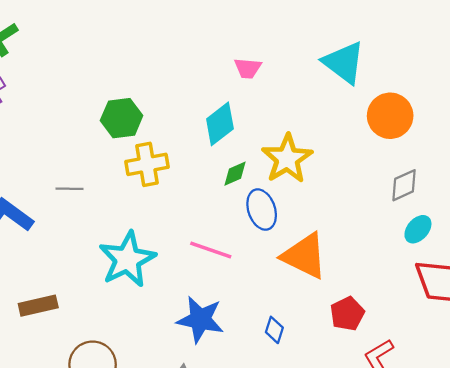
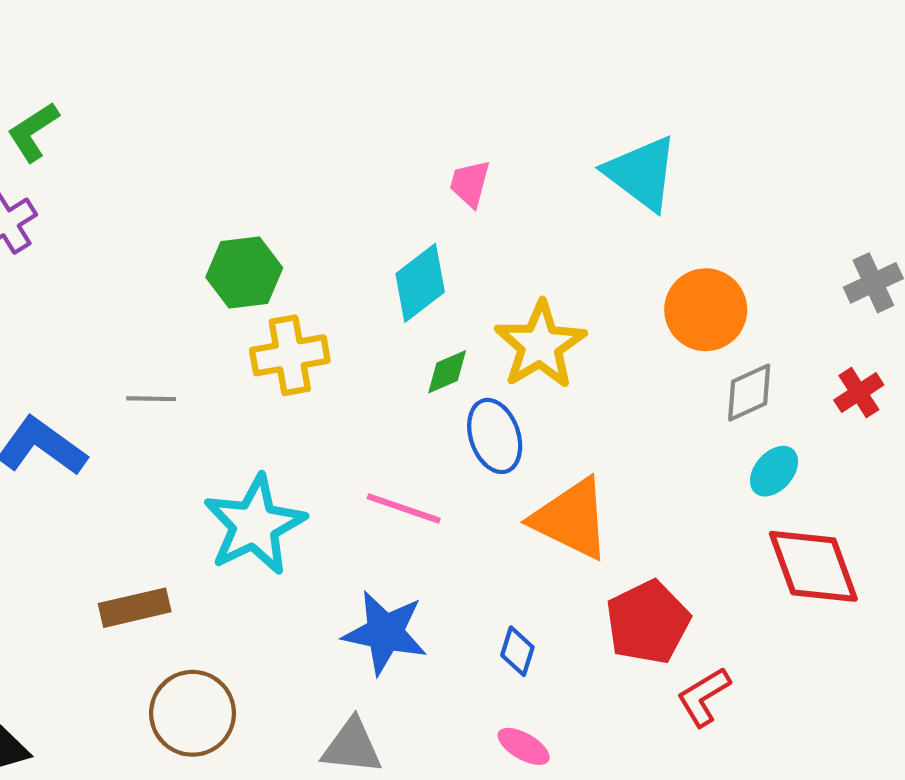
pink trapezoid: (248, 68) -> (470, 184), turned 100
orange circle: (390, 116) -> (706, 310), moved
brown rectangle: (38, 306) -> (135, 608), moved
red pentagon: (347, 314) -> (648, 622), size x1.4

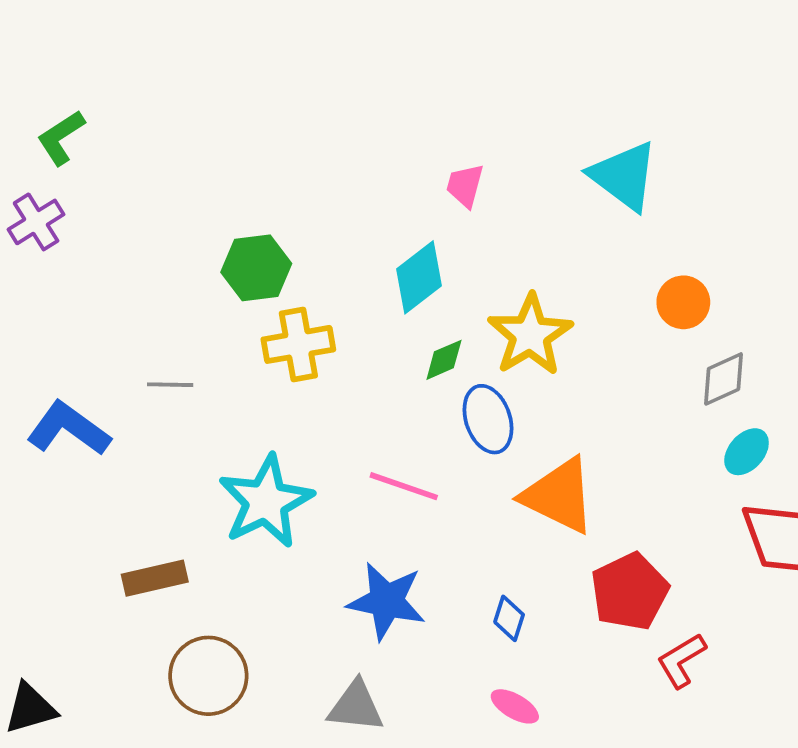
orange circle: (706, 310) -> (683, 302), size x0.7

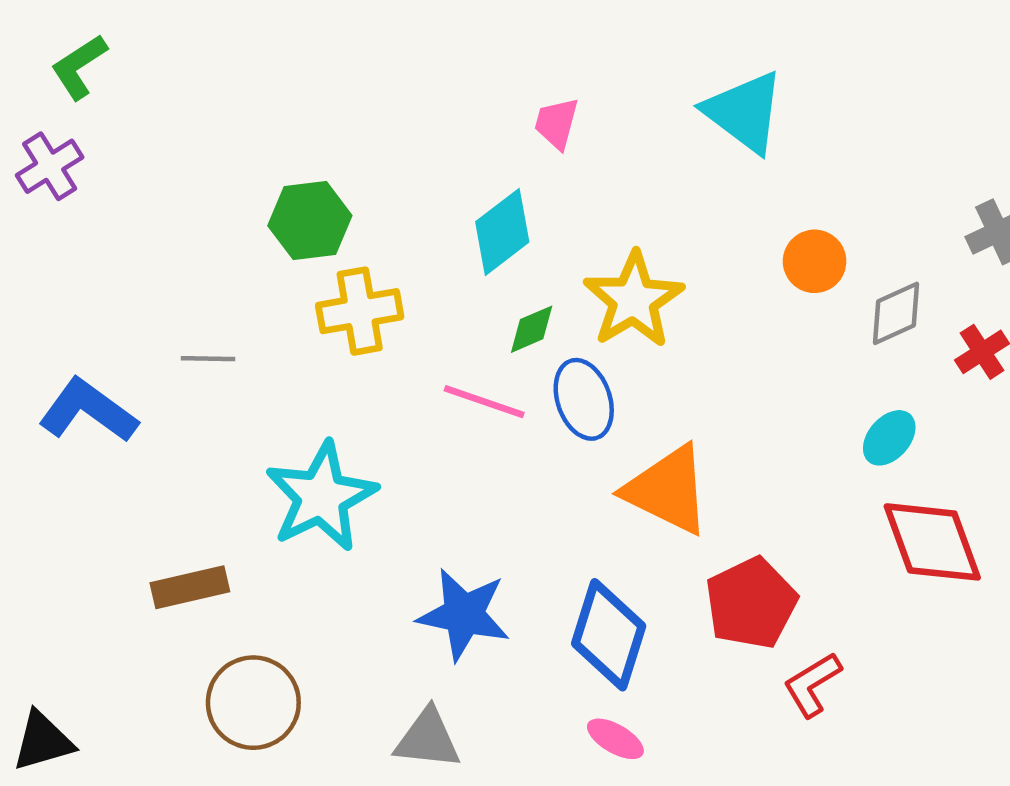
gray diamond: (724, 379) -> (896, 313), moved
pink line: (404, 486) -> (484, 402), moved
blue diamond: (509, 618) -> (609, 635), size x2.0

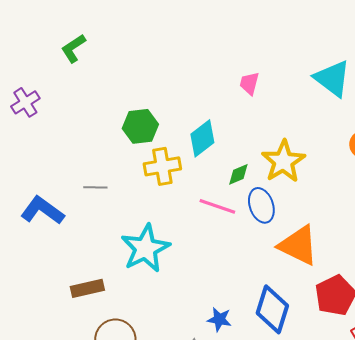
green L-shape: (79, 67) -> (73, 48), moved
cyan diamond: (502, 232) -> (202, 138), moved
blue star: (464, 614) -> (219, 319), moved, size x0.6

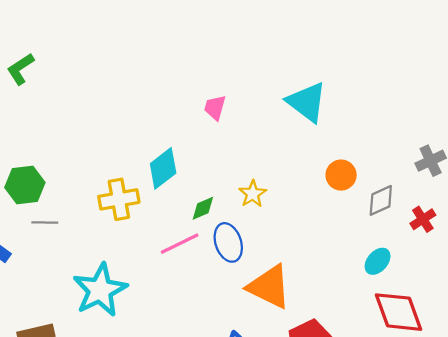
green hexagon: (140, 126) -> (25, 185), moved
yellow star: (283, 161) -> (253, 194), size x0.6
pink line: (217, 206) -> (180, 244), turned -45

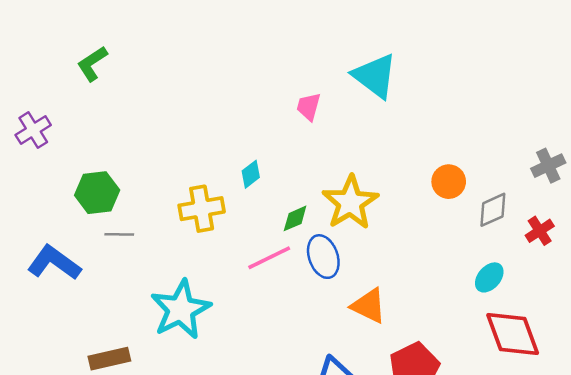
cyan triangle: (307, 102) -> (375, 76), moved
cyan diamond: (163, 168) -> (251, 174), size x0.6
yellow star: (253, 194) -> (350, 202), size x1.8
orange triangle: (269, 287) -> (369, 306), size x0.7

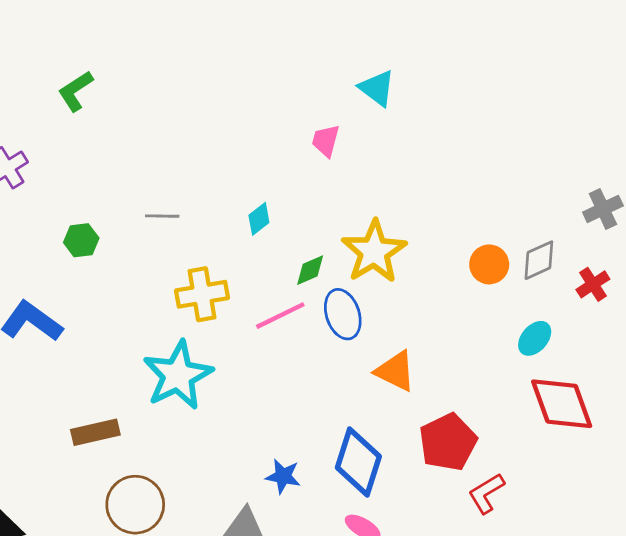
cyan triangle: (375, 76) -> (377, 88), moved, size x0.7
orange circle: (449, 182) -> (489, 264), moved
green hexagon: (97, 193) -> (81, 240), size x0.7
yellow cross: (202, 209) -> (202, 294), moved
gray line: (119, 234) -> (162, 216), moved

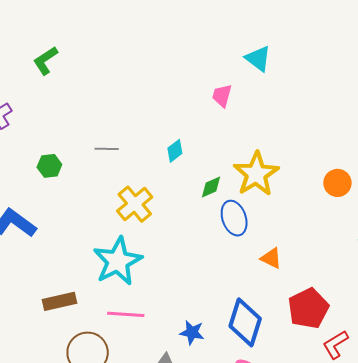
yellow cross: (202, 294) -> (135, 204), turned -30
pink line: (280, 316) -> (126, 314), moved, turned 30
orange triangle: (395, 371) -> (271, 258), size x0.7

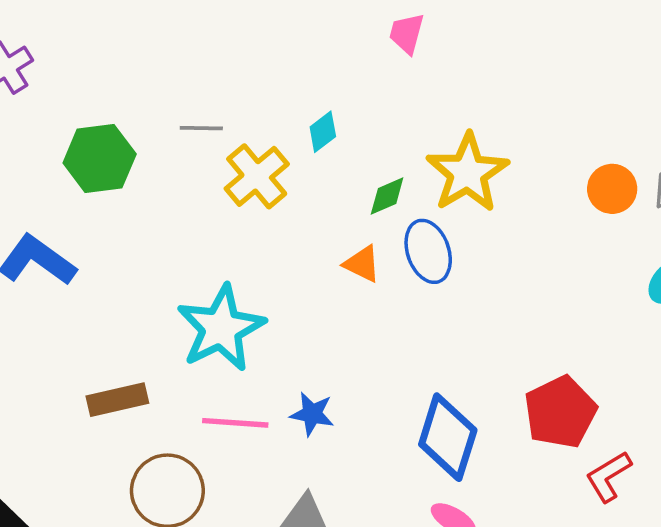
green hexagon: (49, 166) -> (100, 158), size x1.6
yellow cross: (135, 204) -> (257, 176), moved
orange triangle: (271, 258) -> (362, 264), moved
blue star: (192, 332) -> (312, 414), moved

